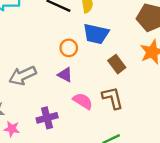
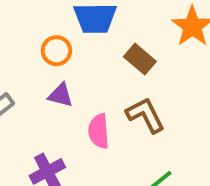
pink semicircle: (83, 101) -> (99, 131), turned -114

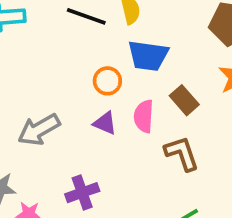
pink semicircle: (99, 131) -> (144, 116), moved

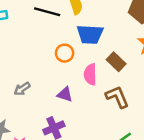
purple triangle: (105, 123) -> (65, 94), moved
gray arrow: (39, 130) -> (22, 89), size x0.6

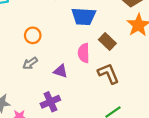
orange circle: (65, 53) -> (33, 35), moved
gray arrow: (22, 89) -> (30, 63), moved

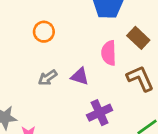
gray arrow: (30, 63) -> (48, 78), moved
purple cross: (50, 102) -> (100, 113), moved

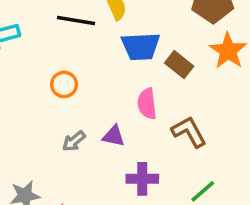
brown rectangle: (138, 38) -> (179, 65), moved
purple cross: (100, 113) -> (142, 179), turned 30

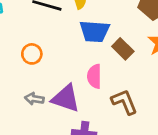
purple triangle: (114, 136) -> (66, 98), size x1.6
gray arrow: (74, 141) -> (34, 99), turned 42

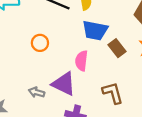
pink semicircle: (94, 76) -> (81, 61), moved
gray arrow: (34, 99) -> (37, 92), moved

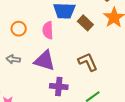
pink semicircle: (81, 61) -> (48, 30), moved
gray arrow: (37, 92) -> (13, 59), moved

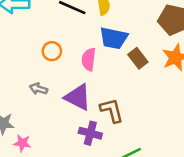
brown L-shape: (88, 62) -> (112, 110), moved

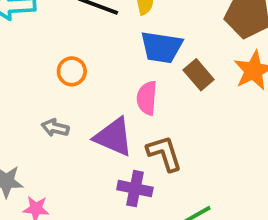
pink semicircle: (89, 59) -> (147, 98), moved

